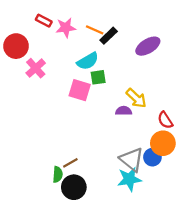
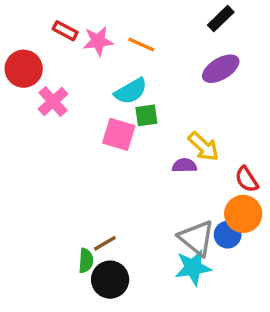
black rectangle: (109, 36) -> (221, 19), moved

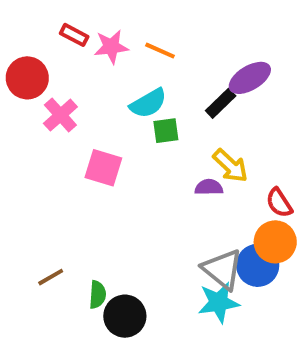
black rectangle: (221, 19) -> (221, 103), moved
pink square: (119, 134) -> (103, 168), moved
blue circle: (228, 235) -> (258, 265), size x1.4
brown line: (105, 243) -> (51, 277), moved

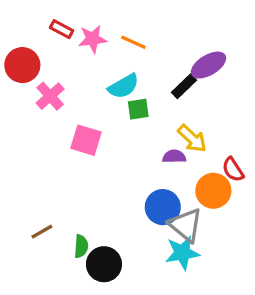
orange circle: (275, 242) -> (213, 191), moved
blue circle: (258, 265) -> (163, 207), moved

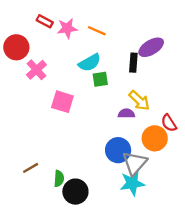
black rectangle: (184, 86) -> (133, 63), turned -42
gray triangle: (186, 225) -> (135, 163), turned 32

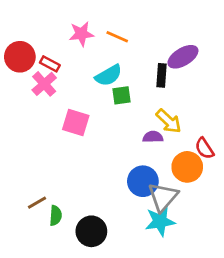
red rectangle: (45, 21) -> (50, 64), moved
green semicircle: (59, 179) -> (56, 216), moved

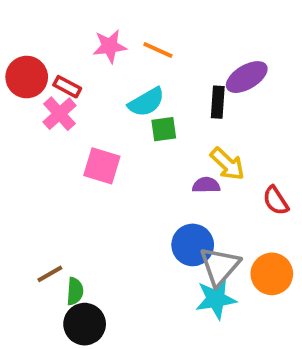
orange circle: (187, 167) -> (272, 274), moved
black circle: (91, 231) -> (85, 324), moved

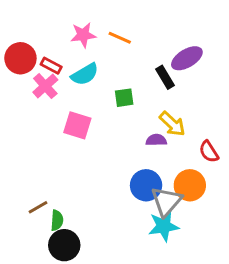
cyan semicircle: (146, 102) -> (85, 74), moved
black rectangle: (218, 102) -> (165, 77), turned -35
orange circle: (272, 274) -> (190, 185), moved

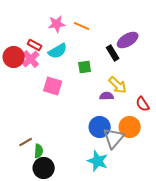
red circle: (20, 58) -> (14, 57), moved
cyan star: (164, 226) -> (98, 161), moved, turned 30

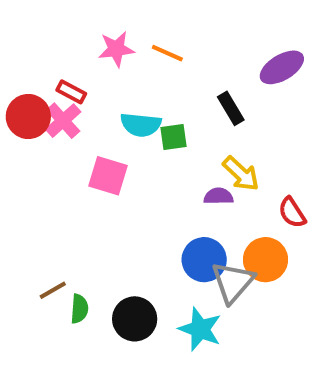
purple ellipse: (128, 40) -> (282, 67), moved
cyan semicircle: (58, 51) -> (141, 125), moved, turned 36
black circle: (44, 168) -> (135, 319), moved

